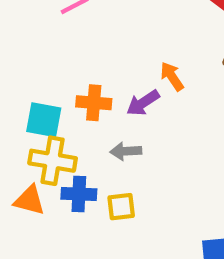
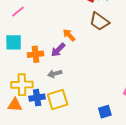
cyan square: (44, 120) -> (14, 42), moved
yellow square: (121, 207) -> (58, 100), size x1.5

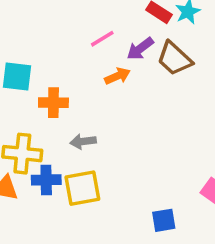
pink line: (18, 11) -> (102, 39), moved
orange arrow: (69, 35) -> (117, 76), turned 104
purple arrow: (58, 50) -> (140, 49), moved

